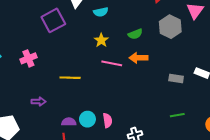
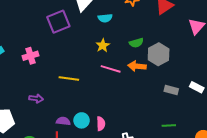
gray hexagon: (170, 27) -> (159, 54), moved

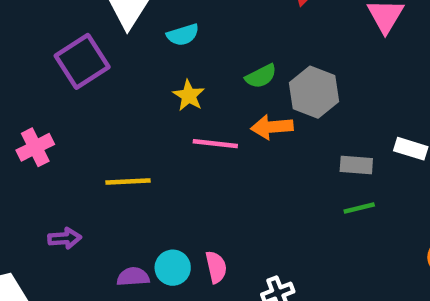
green line: (169, 126) -> (359, 208), moved

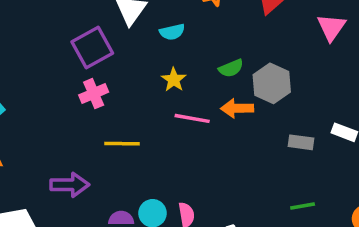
pink cross: (35, 147) -> (94, 94), moved
green line: (359, 208) -> (303, 206), moved
purple arrow: (65, 238) -> (70, 185), size x1.5

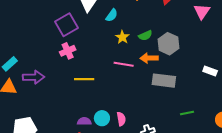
cyan semicircle: (172, 32) -> (112, 15), turned -40
yellow star: (174, 80) -> (122, 37), moved
gray rectangle: (301, 142) -> (164, 81), moved, size x1.6
purple arrow: (70, 185) -> (34, 77), moved

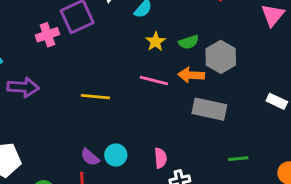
pink cross: (68, 51) -> (47, 35), moved
pink semicircle: (121, 119) -> (160, 158), moved
purple semicircle: (84, 121) -> (90, 157), turned -144

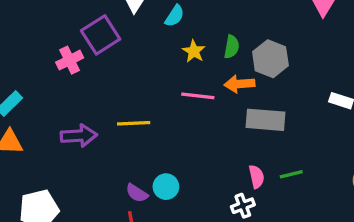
green semicircle: (189, 42) -> (232, 47), turned -54
purple arrow: (23, 87) -> (79, 136), moved
pink semicircle: (160, 158) -> (256, 177), moved
green line: (238, 159) -> (291, 174), moved

